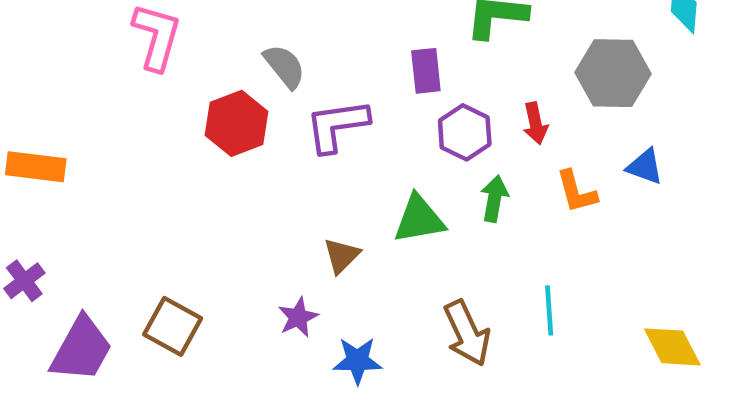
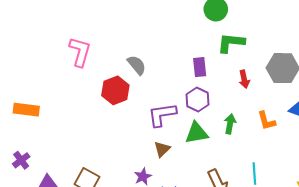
red arrow: (535, 123) -> (244, 79), moved
purple L-shape: (337, 126) -> (162, 115), moved
purple hexagon: (465, 132) -> (198, 99), moved

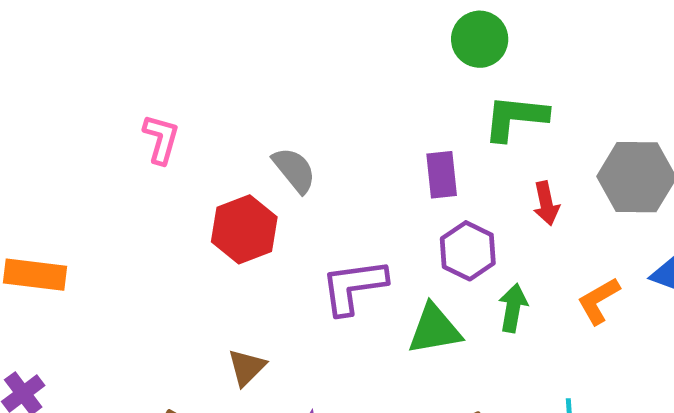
pink L-shape: (80, 52) -> (161, 139), size x0.7
purple hexagon: (198, 99) -> (468, 251), moved
orange L-shape: (266, 121) -> (599, 301), turned 75
brown triangle: (162, 149) -> (247, 367), moved

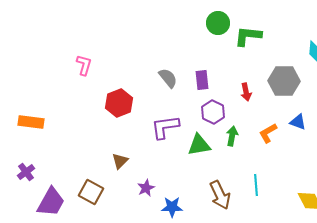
green L-shape: (515, 118) -> (248, 36), moved
gray semicircle: (294, 170) -> (168, 78), moved

